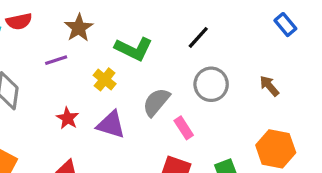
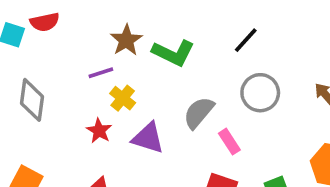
brown star: (79, 28) -> (126, 40), moved
purple line: (56, 60) -> (101, 73), moved
yellow cross: (105, 79) -> (123, 98), moved

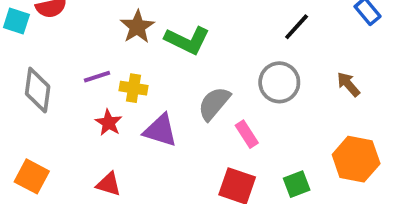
black line: (246, 40) -> (297, 27), moved
purple line: (101, 73) -> (97, 77), moved
yellow cross: (123, 98) -> (133, 88), turned -30

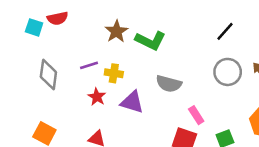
gray circle: (279, 82) -> (228, 72), moved
gray semicircle: (214, 103) -> (169, 84), turned -115
pink rectangle: (247, 134) -> (196, 115), moved

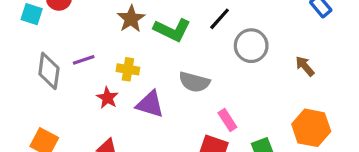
black line: (225, 31) -> (220, 19), moved
purple line: (89, 65) -> (84, 60), moved
gray circle: (228, 72) -> (251, 46), moved

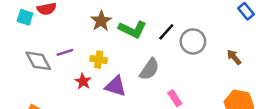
black line: (220, 19) -> (166, 32), moved
gray diamond: (49, 71) -> (38, 61), turned -36
gray semicircle: (194, 82) -> (149, 69), turned -70

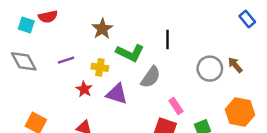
green L-shape: (133, 29) -> (130, 53), moved
black line: (166, 32) -> (168, 40), turned -42
gray circle: (193, 41) -> (210, 69), moved
gray diamond: (38, 61) -> (24, 61), moved

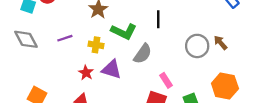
red star: (84, 89) -> (86, 73), moved

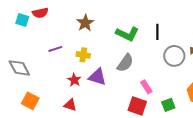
black line: (158, 19) -> (157, 32), moved
green L-shape: (124, 32) -> (127, 34), moved
gray diamond: (26, 39) -> (19, 68), moved

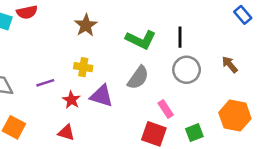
purple line: (55, 49) -> (45, 83), moved
gray circle: (174, 56) -> (187, 70), moved

